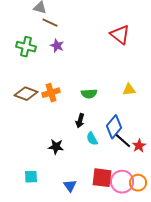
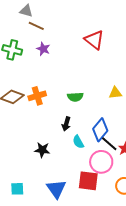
red triangle: (120, 35) -> (94, 40), moved
cyan square: (31, 177) -> (17, 189), moved
pink circle: (122, 182) -> (101, 162), moved
blue triangle: (70, 186) -> (56, 189), size x1.5

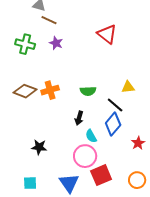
black line: (109, 144) -> (115, 105), moved
black star: (42, 150) -> (39, 147), moved
pink circle: (101, 162) -> (85, 156), moved
red square: (88, 181) -> (101, 175), turned -30

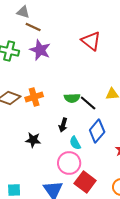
purple star: (56, 43) -> (40, 50), size x1.5
black line: (115, 105) -> (88, 103), moved
black star: (39, 147) -> (33, 140), moved
red square: (101, 175) -> (85, 182), turned -30

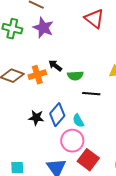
black line: (88, 103) -> (91, 94), moved, turned -36
black arrow: (63, 125) -> (55, 66), moved, turned 112
blue diamond: (97, 131) -> (57, 115), moved

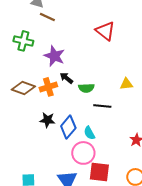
purple star: (43, 28) -> (54, 56), moved
black star: (36, 118) -> (47, 120), moved
red square: (88, 160) -> (99, 172), turned -30

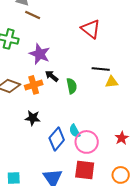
green semicircle: (86, 88) -> (72, 86), turned -98
black line: (102, 106) -> (101, 69), moved
blue diamond: (68, 127) -> (57, 139), moved
pink circle: (83, 153) -> (87, 142), moved

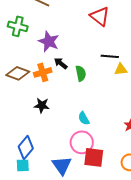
blue diamond: (57, 139) -> (26, 147), moved
pink circle: (87, 142) -> (82, 142), moved

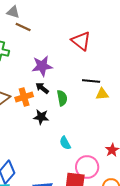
purple star: (49, 41) -> (42, 66), moved, turned -30
black star: (42, 105) -> (41, 117), moved
pink circle: (82, 142) -> (87, 167), moved

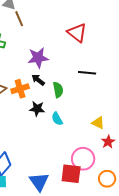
brown line: (23, 27) -> (19, 19), turned 42
yellow triangle: (102, 94) -> (98, 123), moved, turned 32
cyan semicircle: (65, 143) -> (57, 119), moved

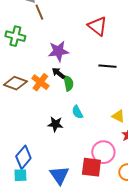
orange cross: (20, 89) -> (40, 82), turned -36
green semicircle: (58, 90) -> (68, 83), moved
black star: (37, 109) -> (55, 124), moved

